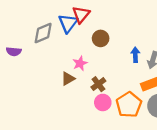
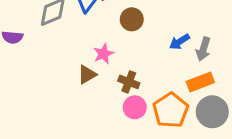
blue arrow: (135, 55) -> (179, 42), turned -120
brown cross: (98, 84) -> (129, 82), turned -32

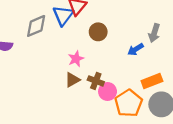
gray arrow: (203, 49) -> (154, 33), moved
brown triangle: (87, 75) -> (72, 80), moved
pink circle: (135, 107) -> (108, 92), moved

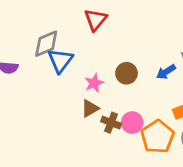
blue triangle: (63, 15) -> (60, 61), moved
brown circle: (98, 32) -> (127, 73), moved
brown cross: (96, 81) -> (111, 123), moved

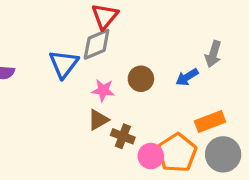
gray diamond: (46, 44) -> (97, 44), moved
pink star: (94, 83) -> (103, 90), turned 30
pink circle: (132, 123) -> (151, 156), moved

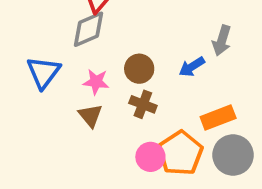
blue triangle: (64, 64) -> (43, 72), moved
brown triangle: (98, 120) -> (90, 116), turned -40
brown cross: (123, 136) -> (143, 104), moved

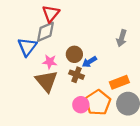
blue arrow: (192, 67) -> (89, 62), moved
blue triangle: (43, 72) -> (27, 47), moved
brown triangle: (90, 116) -> (46, 81), size x1.6

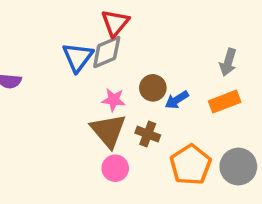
blue triangle: (27, 47) -> (78, 57), moved
brown cross: (77, 75) -> (148, 134), moved
orange rectangle: (119, 82) -> (225, 102), moved
pink circle: (81, 105) -> (115, 168), moved

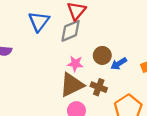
blue triangle: (78, 57) -> (39, 21), moved
brown triangle: (108, 131) -> (72, 85), turned 44

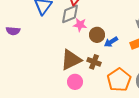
pink star: (75, 64) -> (80, 25), moved

